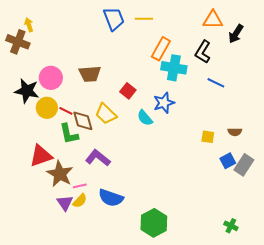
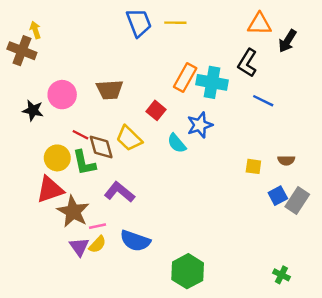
orange rectangle: (161, 49) -> (185, 78), moved
black star: (27, 91) -> (33, 110), size x0.7
yellow circle: (47, 108) -> (57, 158), moved

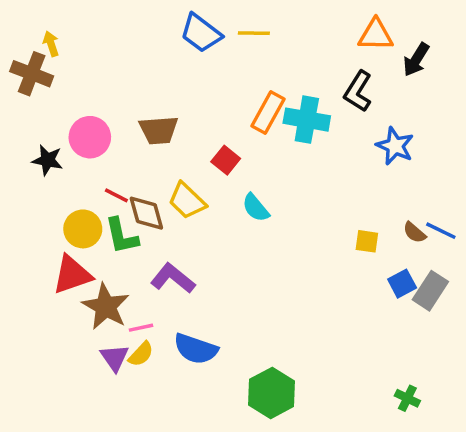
blue trapezoid: (139, 23) -> (201, 33), turned 148
blue line: (263, 101) -> (441, 231), moved
blue star: (200, 125) -> (395, 146), moved, turned -30
brown semicircle: (286, 160) -> (414, 232), turned 42

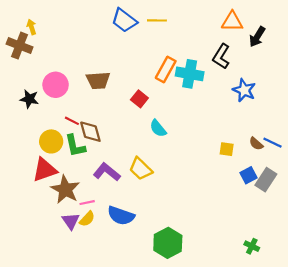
yellow trapezoid: (187, 201) -> (141, 169), moved

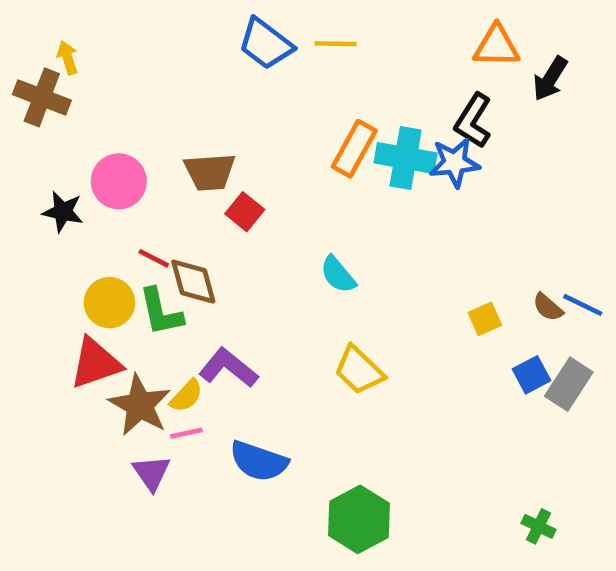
blue star: (244, 90) -> (455, 163), moved, turned -30
red square: (139, 99) -> (245, 212), moved
yellow square: (227, 149) -> (485, 319), turned -32
yellow trapezoid: (141, 169) -> (359, 370), moved
yellow semicircle: (87, 219) -> (186, 396), moved

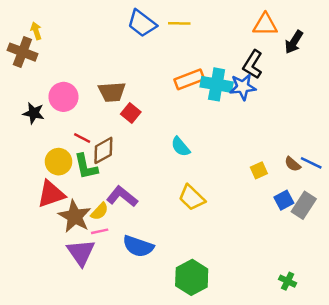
orange rectangle: (354, 149) -> (189, 79), turned 40
brown diamond: (193, 282) -> (103, 150), turned 76
purple triangle: (151, 473) -> (81, 252), size x1.4

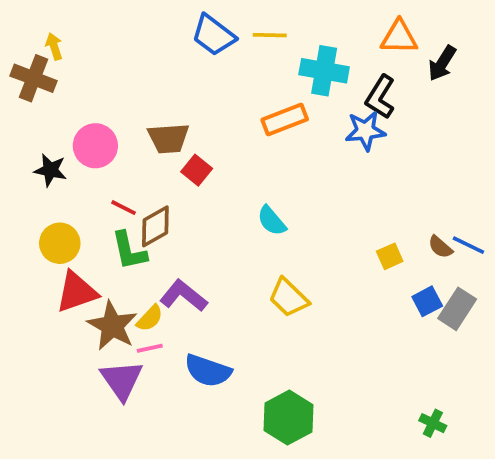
cyan cross: (217, 84) -> (324, 71), moved
yellow circle: (58, 162) -> (60, 243), moved

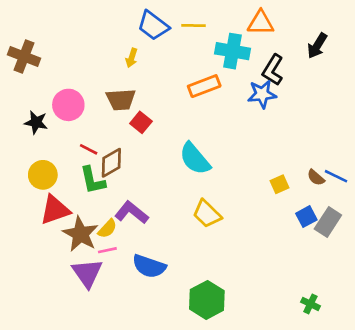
orange triangle: (399, 37) -> (261, 23), moved
yellow arrow: (54, 46) -> (132, 58), moved, turned -144
cyan semicircle: (272, 221) -> (195, 159), size x1.5

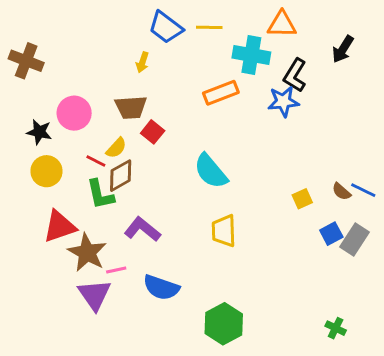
yellow circle: (43, 175) -> (46, 171), moved
yellow trapezoid: (207, 214) -> (224, 231), turned 44
yellow semicircle: (107, 229) -> (116, 148), moved

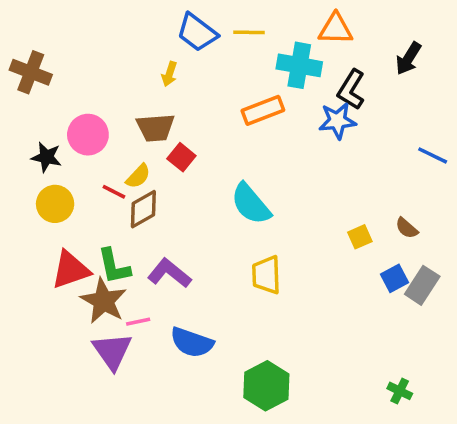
blue line: (363, 190) -> (433, 155), moved
green L-shape: (100, 194) -> (114, 266), moved

